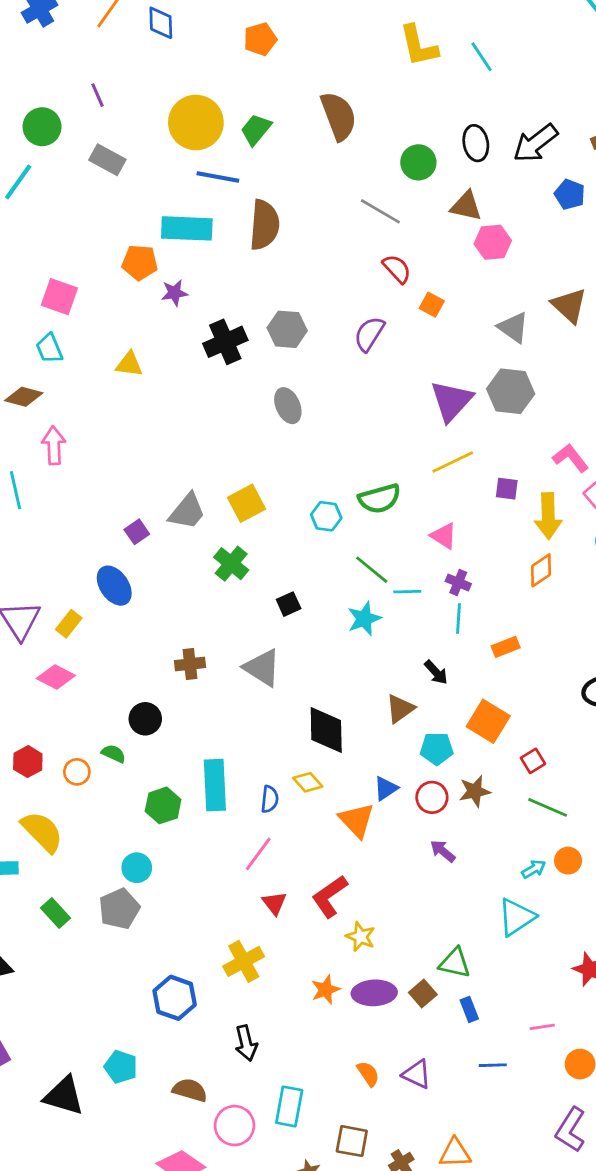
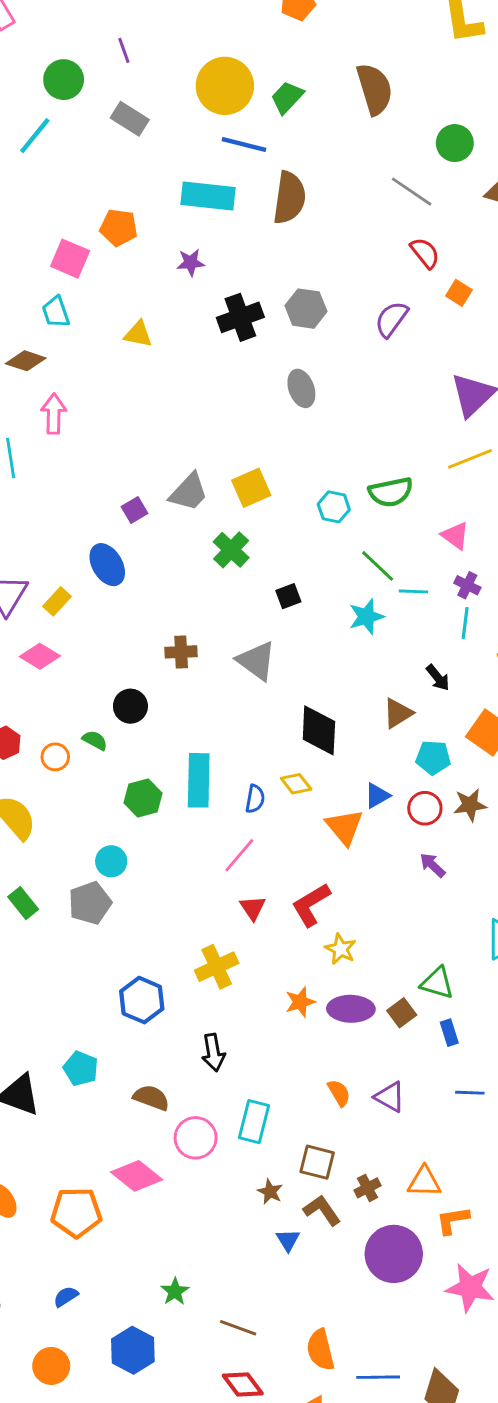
orange pentagon: (140, 262) -> (119, 228), moved

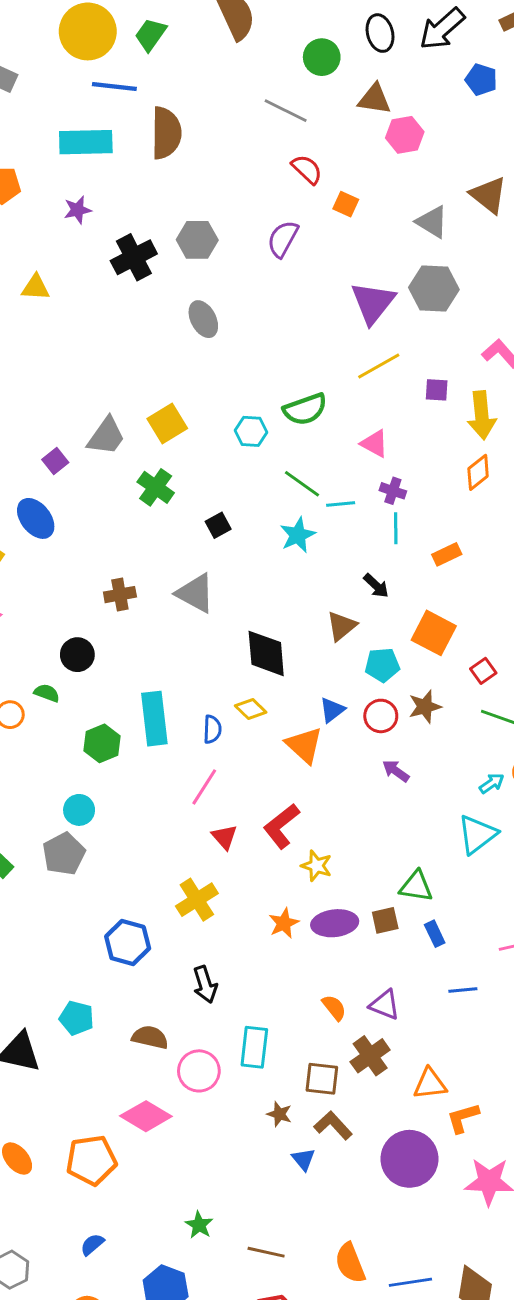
brown square: (402, 1013) -> (385, 920), turned 32
brown cross: (368, 1188) -> (370, 1056), moved, size x1.5

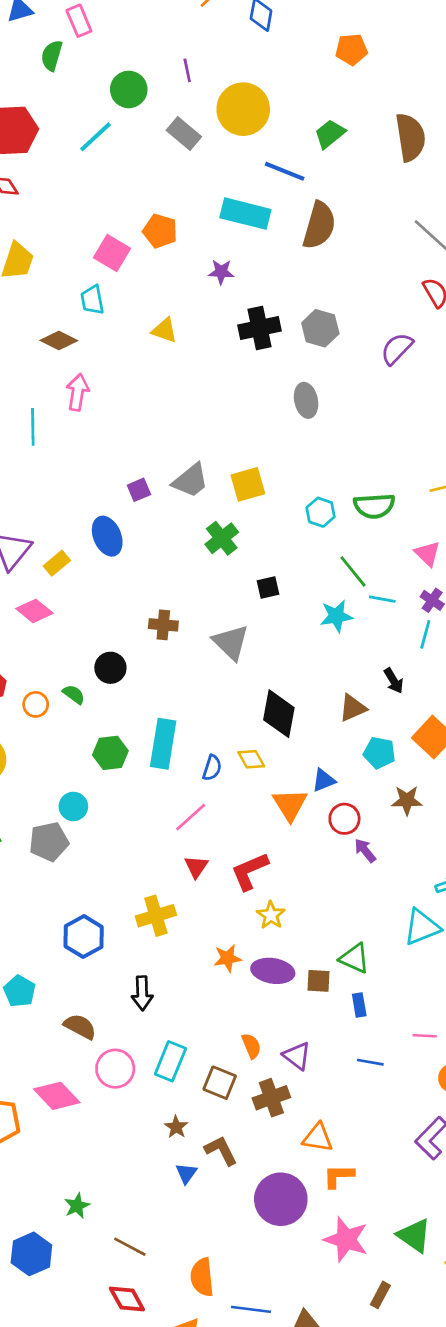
yellow circle: (88, 31) -> (243, 109), moved
red circle: (381, 716) -> (344, 819), moved
brown square: (322, 1079) -> (220, 1083), moved

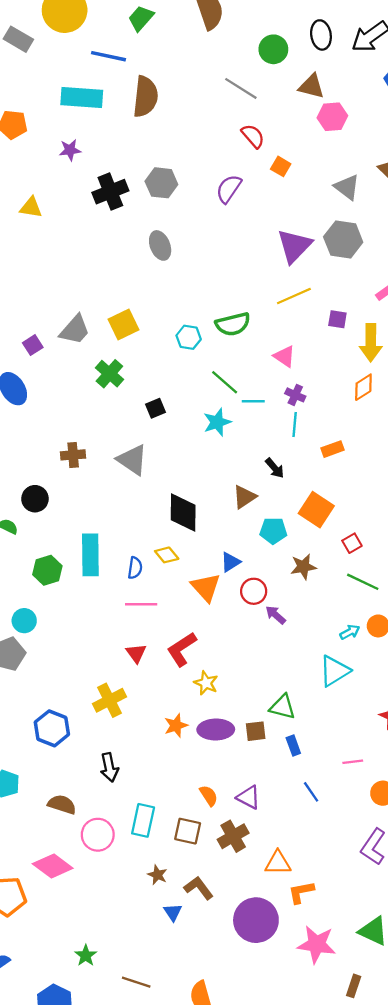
pink line: (191, 817) -> (141, 604), moved, turned 52
blue line: (370, 1062) -> (311, 792), turned 55

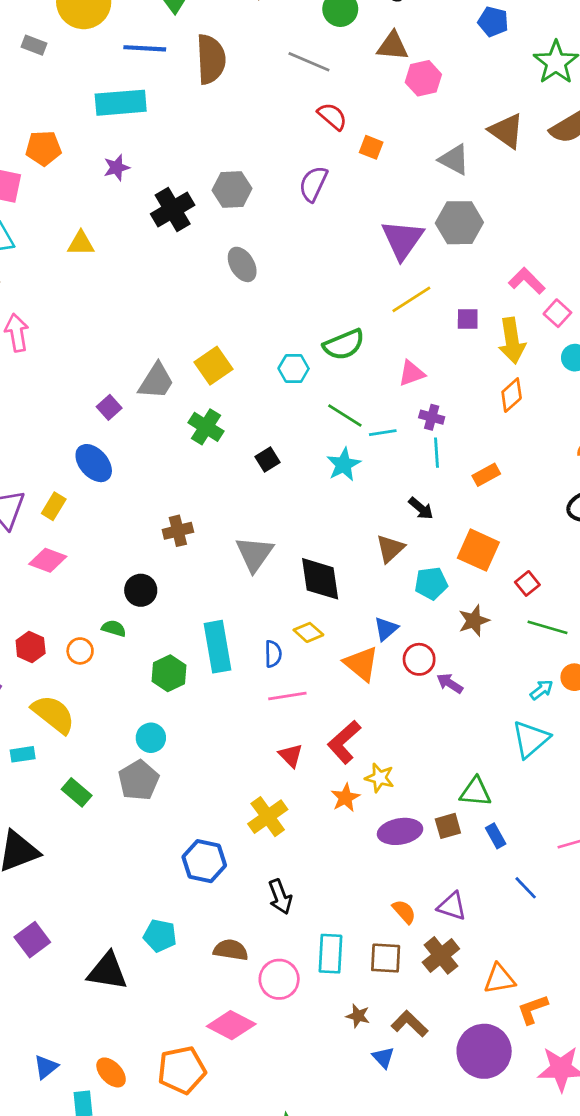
gray rectangle: (18, 39) -> (34, 45), size x0.7
brown semicircle: (145, 97) -> (211, 59), moved
pink triangle: (285, 356) -> (412, 373), turned -45
gray triangle: (132, 460) -> (254, 554), moved, turned 40
orange star: (176, 725) -> (345, 798), moved

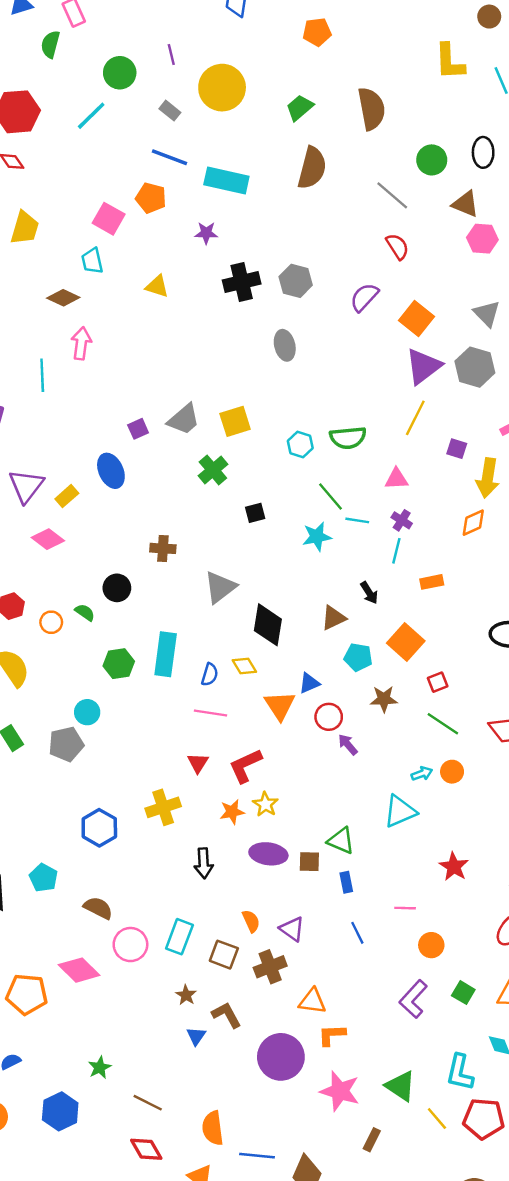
blue line: (145, 48) -> (170, 157), moved
orange square: (371, 147) -> (417, 319), moved, size x1.6
yellow line: (411, 299) -> (415, 418), turned -48
black arrow: (280, 897) -> (204, 863), moved

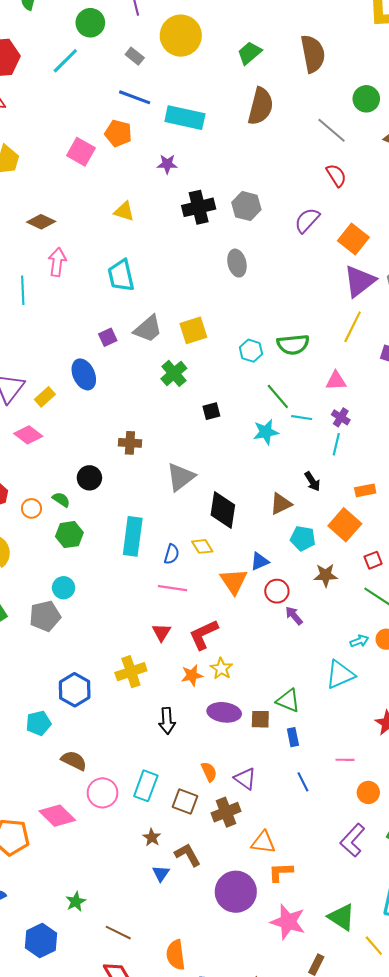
cyan trapezoid: (92, 261) -> (121, 276), moved, size x1.4
orange rectangle: (432, 582) -> (365, 490), moved
green hexagon: (119, 664) -> (69, 535), moved
cyan pentagon: (43, 878) -> (39, 723), moved, turned 30

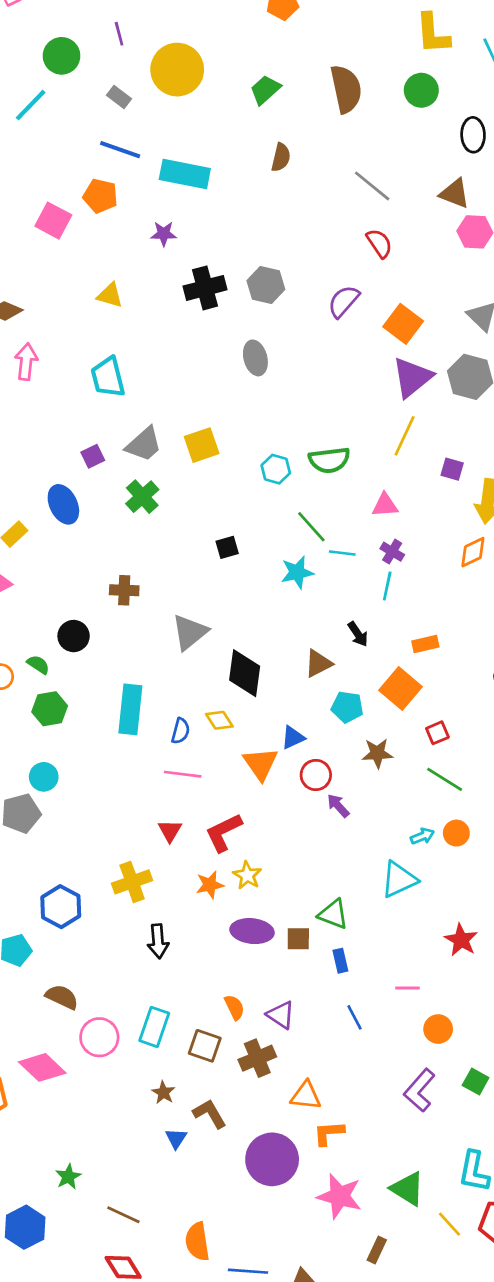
green circle: (366, 99) -> (421, 90), moved
brown semicircle: (261, 106) -> (281, 157), size x0.6
green cross: (174, 373) -> (142, 497), moved
black arrow: (167, 721) -> (158, 941), moved

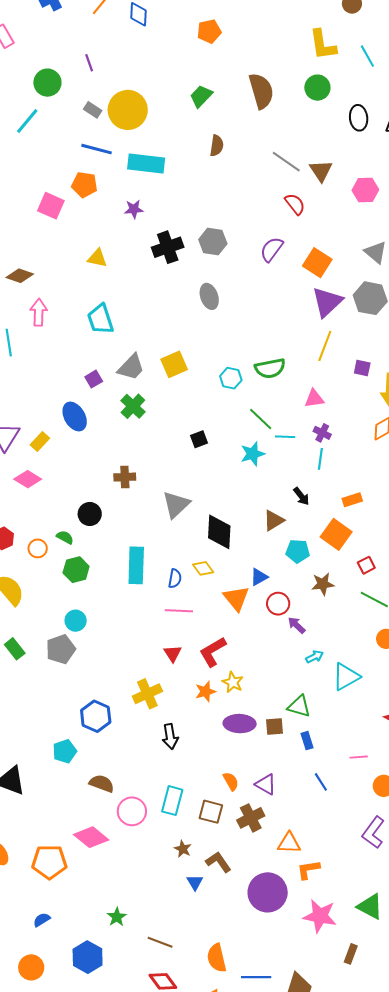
yellow circle: (177, 70) -> (128, 110), moved
brown triangle: (455, 193) -> (321, 171), moved, turned 40
cyan arrow: (422, 836) -> (315, 657), moved

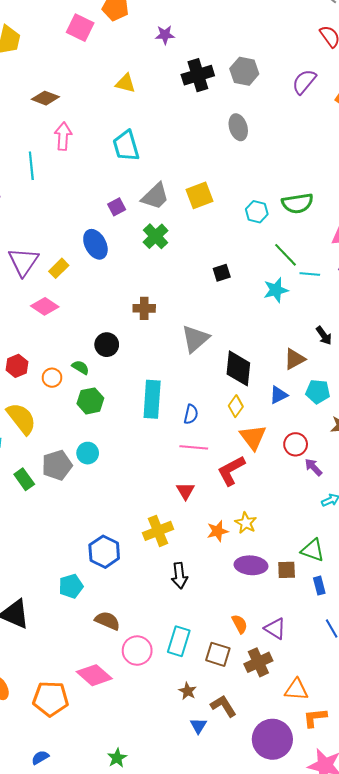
yellow diamond: (203, 568) -> (236, 406), moved, turned 70
blue triangle: (259, 577) -> (279, 395), moved
gray pentagon: (61, 649) -> (57, 465), moved
red L-shape: (213, 652) -> (231, 471), moved

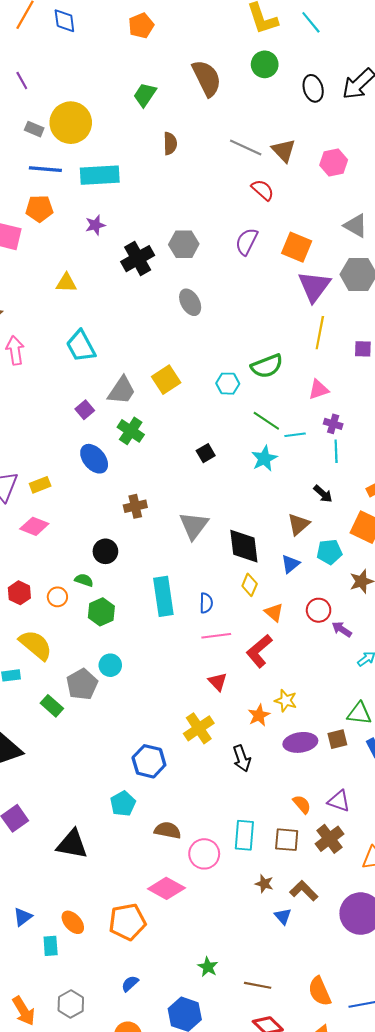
blue ellipse: (95, 244) -> (94, 459), moved
yellow rectangle: (59, 268) -> (40, 485), turned 36
orange triangle: (253, 437) -> (274, 612), size x0.7
black arrow: (179, 576) -> (242, 758), moved

